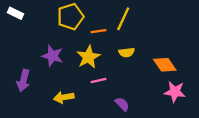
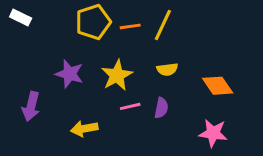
orange line: (99, 31) -> (130, 26), moved
pink star: (175, 92) -> (213, 133), moved
purple semicircle: (122, 104) -> (161, 108), moved, turned 56

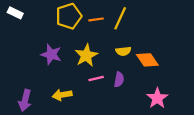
orange diamond: (218, 86) -> (147, 60), moved
purple arrow: (31, 106) -> (25, 100), moved
pink star: (213, 133) -> (157, 98), turned 30

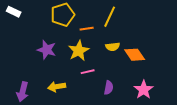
orange line: (96, 19) -> (87, 29), moved
purple semicircle: (119, 80) -> (109, 88), moved

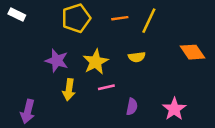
yellow line: (110, 17) -> (149, 21), moved
orange line: (87, 29) -> (120, 18), moved
orange diamond: (135, 55) -> (192, 52), moved
yellow arrow: (57, 87) -> (69, 90), moved, turned -72

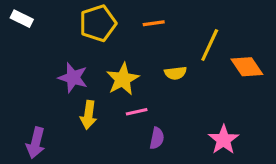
yellow line: (149, 21) -> (210, 45), moved
purple semicircle: (132, 107) -> (157, 138), moved

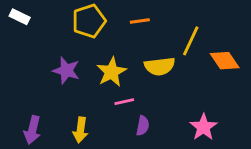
yellow semicircle: (175, 73) -> (160, 66), size x1.5
yellow arrow: (89, 115) -> (80, 130), moved

